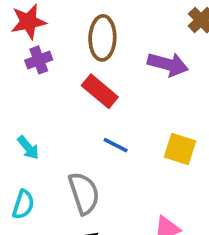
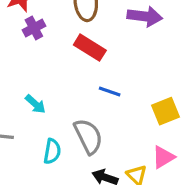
yellow square: (180, 149) -> (166, 111), moved, turned -32
cyan semicircle: (23, 204) -> (52, 151), moved

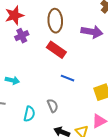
cyan arrow: (35, 104) -> (12, 80), moved, turned -32
gray semicircle: (88, 136) -> (53, 106), size x0.6

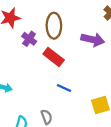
purple cross: (22, 36) -> (29, 39), moved, turned -32

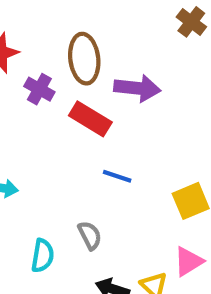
purple arrow: (93, 40) -> (137, 88), moved

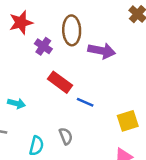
red rectangle: (90, 119) -> (60, 82), moved

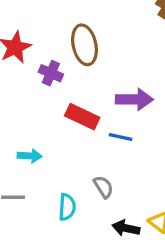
purple arrow: (102, 51) -> (134, 99), moved

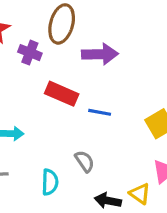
brown ellipse: (84, 45) -> (62, 24), turned 30
purple arrow: (134, 99) -> (100, 54), moved

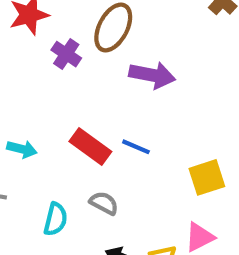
red rectangle: (62, 94) -> (90, 146), moved
gray semicircle: (85, 161) -> (104, 203), turned -40

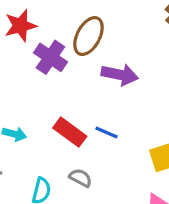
purple cross: (66, 54) -> (50, 57), size x1.4

